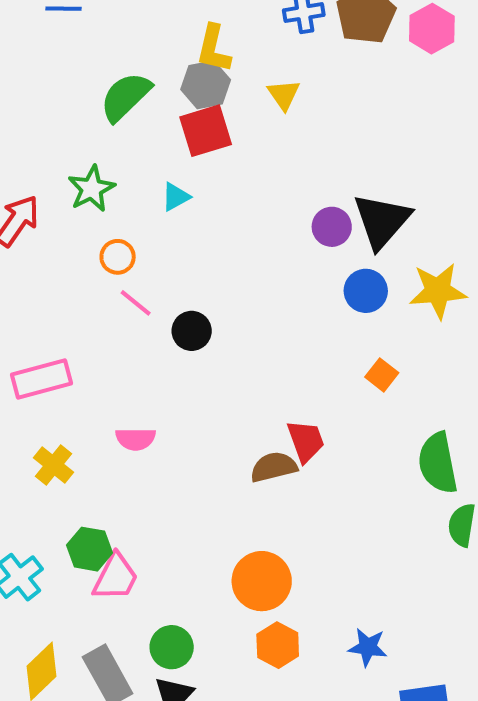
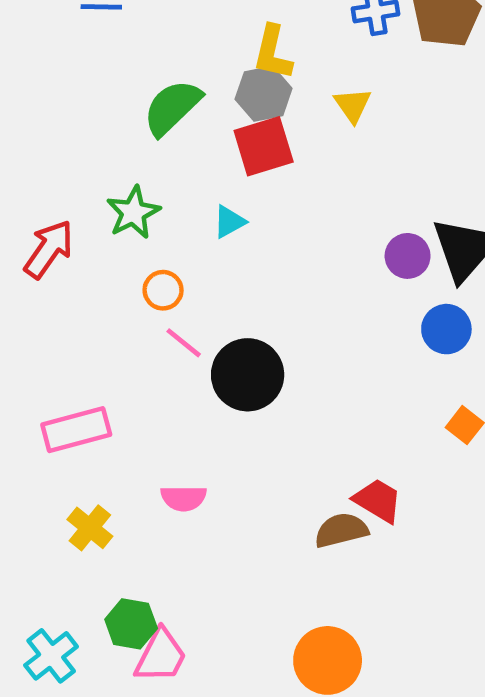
black circle: (192, 331) -> (248, 375), size x1.6
red trapezoid: (306, 441) -> (378, 500), turned -39

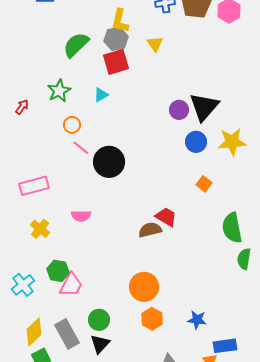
red arrow: (49, 249) -> (22, 107), size x0.6

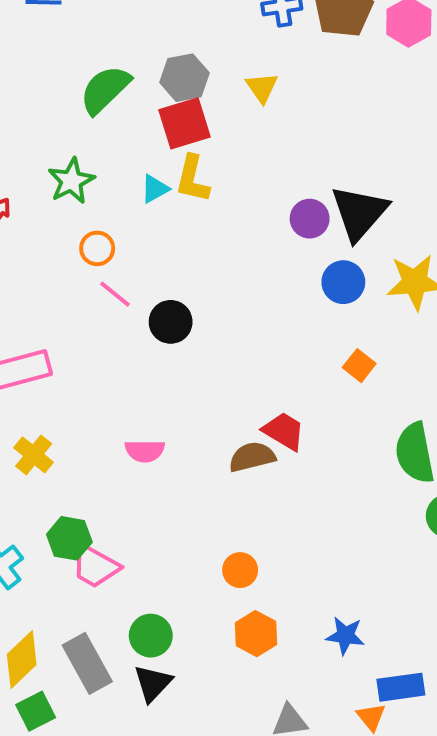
yellow L-shape: (120, 21) -> (192, 179), moved
black circle: (109, 162) -> (171, 322), size x0.7
pink semicircle: (81, 216) -> (145, 451), moved
pink trapezoid: (71, 285) -> (95, 566), turned 92
orange circle: (144, 287) -> (240, 570), size x0.6

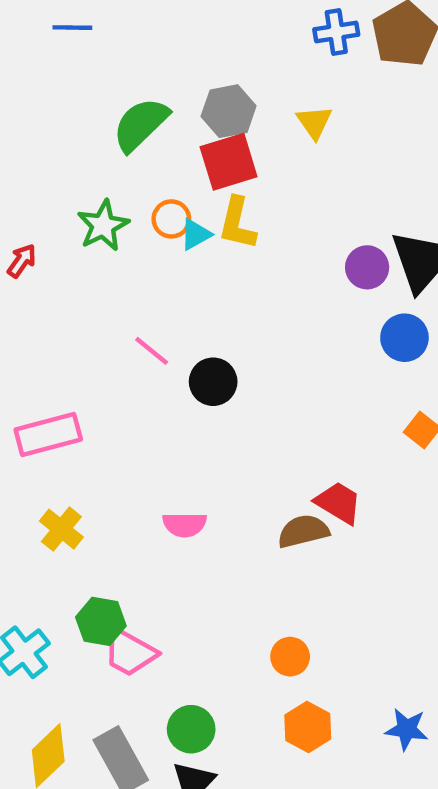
orange circle: (97, 248) -> (171, 219), moved

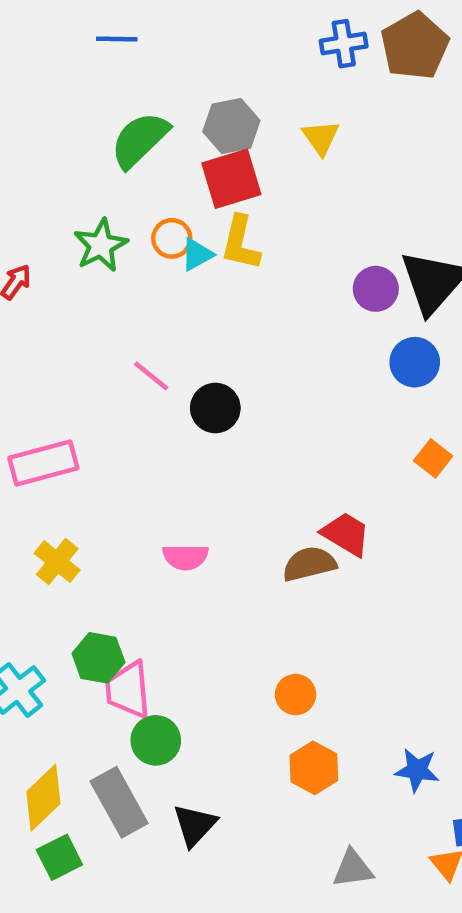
blue line: (72, 28) -> (117, 39), moved
pink trapezoid: (130, 652) -> (128, 690), turned 56
green circle: (191, 729) -> (156, 740), moved

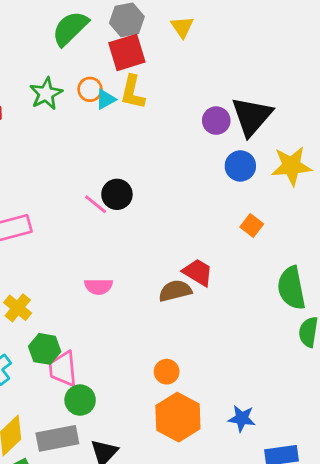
pink line: (151, 376) -> (96, 204), moved
yellow cross: (57, 562) -> (18, 308), moved
orange hexagon: (314, 768) -> (178, 417), size x1.5
gray rectangle: (119, 802) -> (57, 438), turned -72

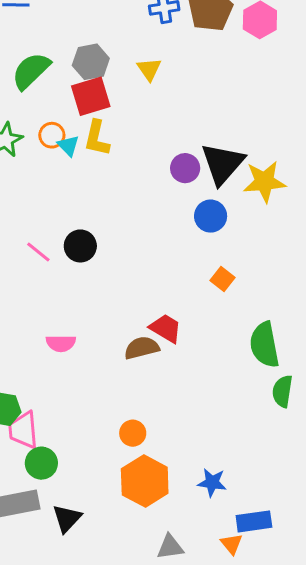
cyan triangle: (106, 99) -> (68, 146), turned -45
yellow star: (291, 166) -> (264, 182), moved
pink line: (96, 204) -> (38, 252), moved

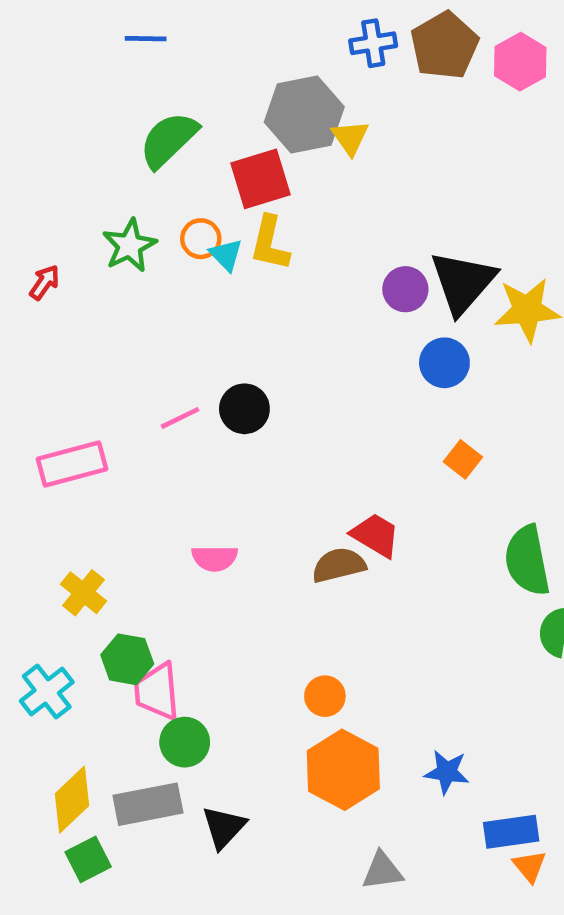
gray hexagon: (91, 62) -> (304, 115), moved, size x1.4
pink line: (38, 252) -> (180, 418), turned -65
orange triangle: (232, 544) -> (530, 866), moved

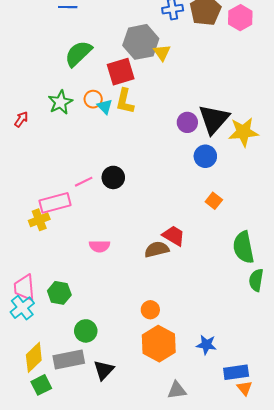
pink rectangle: (72, 464) -> (55, 203), moved
yellow cross: (84, 593) -> (39, 220), moved, turned 30
pink trapezoid: (157, 692) -> (24, 288), moved

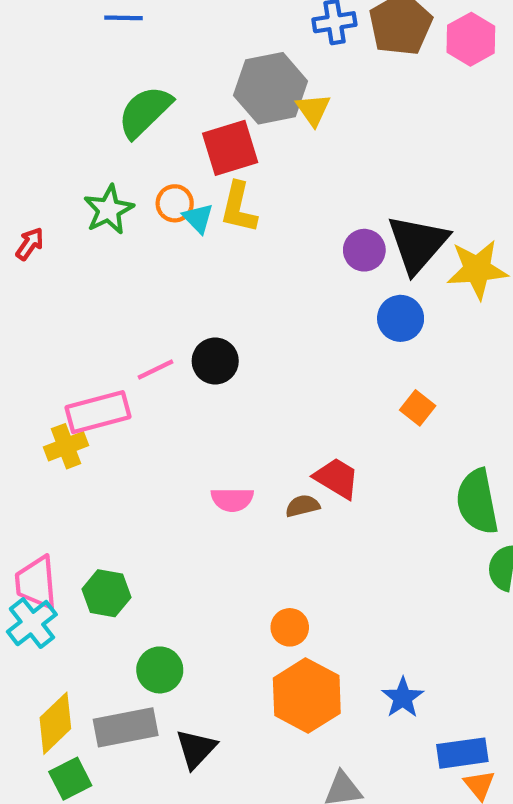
pink semicircle: (99, 246) -> (232, 499), moved
brown semicircle: (157, 249) -> (303, 506), size x0.7
blue star: (206, 345) -> (403, 698), turned 30

